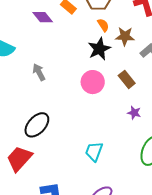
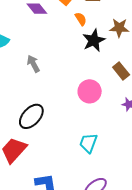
orange semicircle: (103, 25) -> (81, 19), moved
pink circle: (93, 82) -> (90, 91), moved

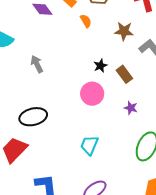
black star: (94, 40) -> (100, 66), moved, size x0.6
black ellipse: (31, 116) -> (33, 117), turned 32

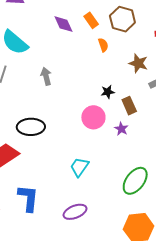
purple star: (131, 108) -> (121, 129), moved

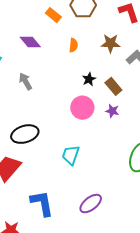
purple diamond: (63, 24) -> (30, 42), moved
orange semicircle: (103, 45) -> (73, 45), moved, turned 40
cyan trapezoid: (79, 167) -> (71, 155), moved

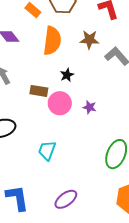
orange semicircle: (73, 45) -> (52, 41), size x2.0
brown rectangle: (113, 86) -> (39, 91), moved, turned -42

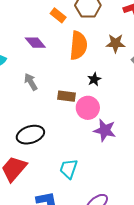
purple star: (90, 107) -> (105, 130), moved, size x1.6
cyan trapezoid: (47, 150) -> (69, 169), moved

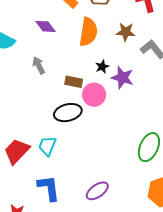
purple star: (105, 130) -> (122, 78), moved
black ellipse: (30, 135) -> (68, 113), moved
cyan trapezoid: (69, 169) -> (47, 146), moved

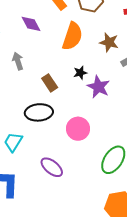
brown rectangle: (74, 82) -> (50, 83), turned 36
pink circle: (94, 95) -> (78, 129), moved
purple ellipse: (97, 191) -> (52, 167), moved, turned 65

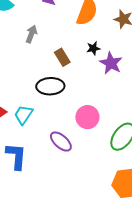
gray arrow: (18, 61) -> (31, 34), turned 36
pink circle: (78, 129) -> (87, 117), moved

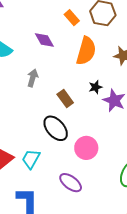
black ellipse: (50, 86) -> (56, 128), turned 56
pink circle: (87, 117) -> (86, 148), moved

